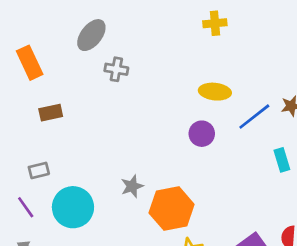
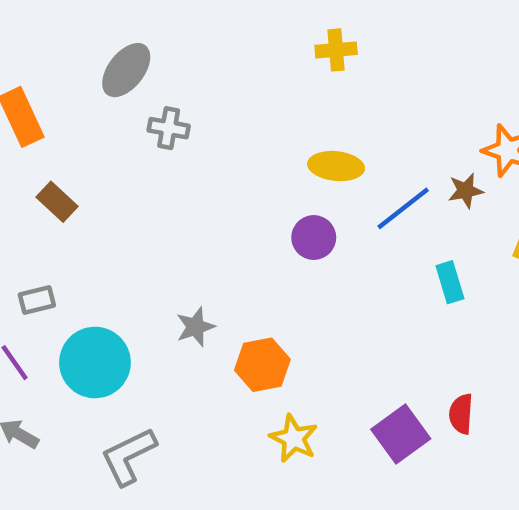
brown rectangle: (51, 113) -> (57, 202), turned 55
orange hexagon: (172, 209) -> (262, 365), size x0.7

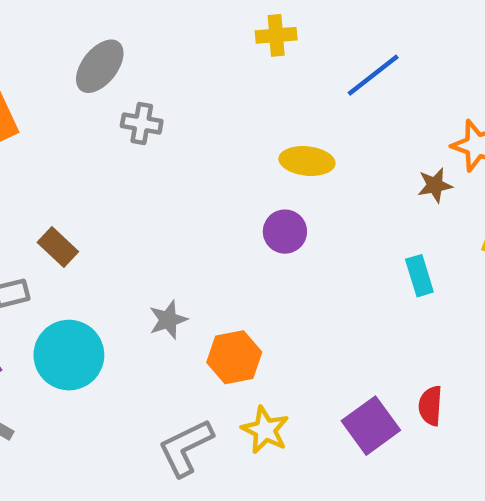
yellow cross: (336, 50) -> (276, 35), moved
brown rectangle: (57, 202) -> (58, 247), moved
blue line: (403, 208) -> (373, 75), moved
gray L-shape: (128, 456) -> (186, 448), moved

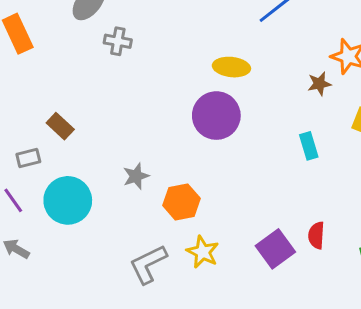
purple circle: (285, 232) -> (216, 116), size x1.6

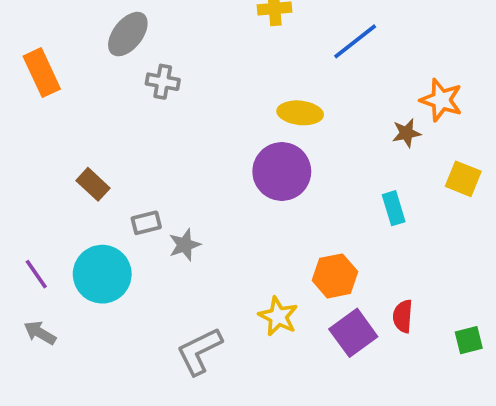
gray rectangle: (28, 158) -> (146, 223), moved
orange hexagon: (181, 202) -> (335, 276), moved
yellow star: (203, 252) -> (278, 316), moved

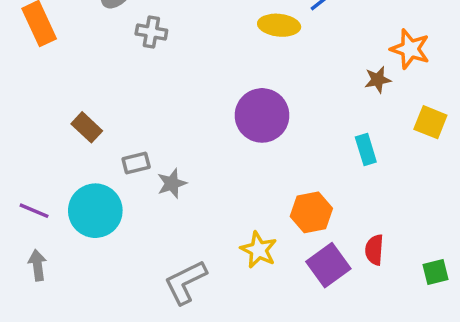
yellow ellipse: (300, 113) -> (279, 25), moved
purple line: (36, 274) -> (34, 211), turned -32
gray arrow: (40, 333) -> (37, 265), turned 52

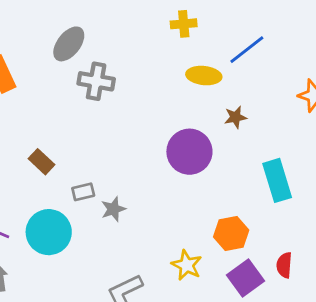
gray cross: (151, 32) -> (96, 81), size x1.4
brown star: (378, 80) -> (235, 117), moved
cyan rectangle: (366, 149) -> (277, 180), size x1.6

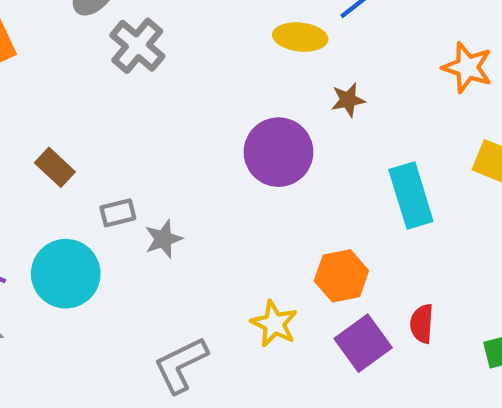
gray cross: (96, 81) -> (137, 46), turned 30

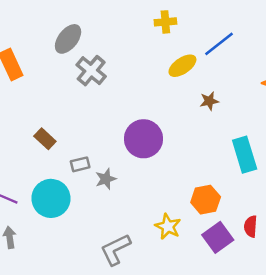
yellow ellipse: (300, 37) -> (182, 66), turned -40
purple circle: (278, 152) -> (143, 139), moved

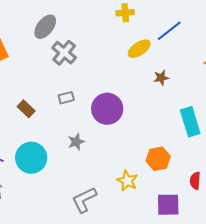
gray rectangle: (80, 164) -> (66, 98), moved
purple square: (218, 237) -> (168, 205), moved, turned 35

